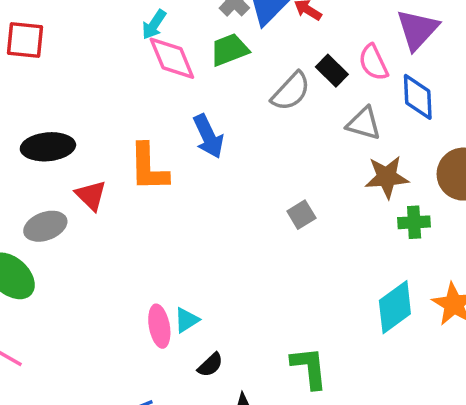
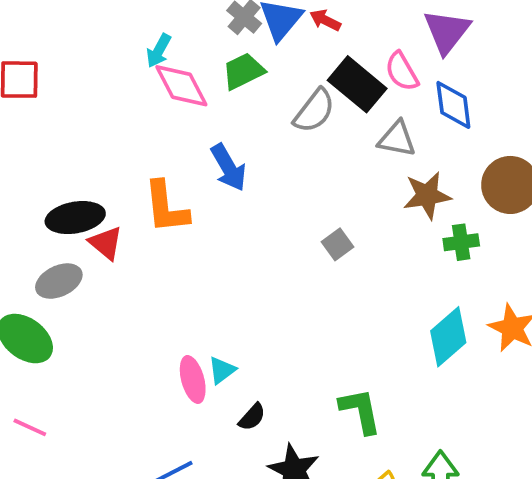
black rectangle: (332, 71) -> (357, 84), size x1.6
black ellipse: (48, 147) -> (75, 218), moved

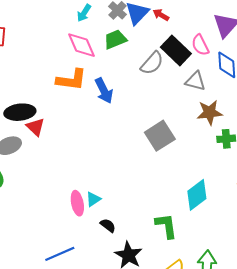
cyan arrow: (159, 51) -> (84, 13), moved
orange L-shape: (166, 207) -> (71, 80), moved, turned -80
gray square: (338, 244) -> (160, 136), size x1.8
cyan diamond: (448, 337) -> (197, 195), moved
black semicircle: (252, 417) -> (108, 225), turned -98

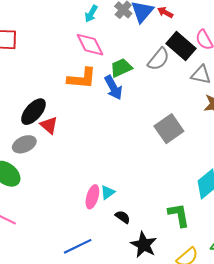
green trapezoid: (115, 39) -> (121, 68), moved
black ellipse: (20, 112) -> (33, 112), turned -40
pink ellipse: (77, 203) -> (92, 197), turned 30

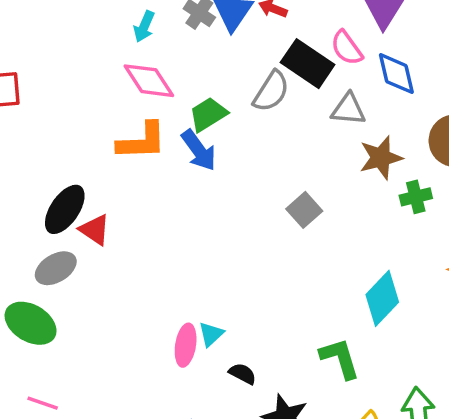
gray square: (169, 129) -> (304, 210), size x0.7

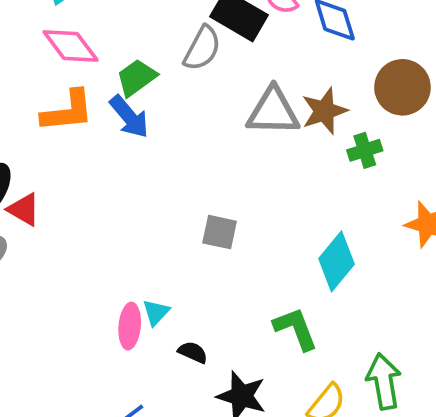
gray triangle: (348, 109) -> (273, 111), moved, size x1.4
gray square: (304, 210) -> (220, 232), moved, turned -32

